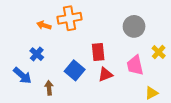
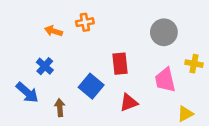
orange cross: (69, 18) -> (85, 22), size x0.6
yellow cross: (159, 52) -> (194, 64), turned -32
red triangle: (105, 75) -> (129, 103), moved

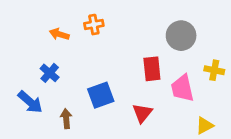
red rectangle: (120, 64) -> (152, 69), moved
blue square: (91, 86) -> (101, 95), turned 30
red triangle: (129, 103) -> (142, 113), turned -30

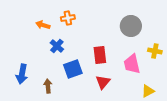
red rectangle: (152, 69) -> (100, 55), moved
blue cross: (50, 73) -> (57, 46), moved
blue arrow: (30, 102) -> (22, 74), turned 60

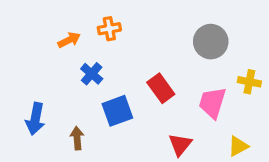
orange arrow: (43, 25) -> (69, 40), turned 136
red rectangle: (100, 55) -> (161, 88), turned -30
pink trapezoid: (132, 64) -> (212, 103), turned 30
red triangle: (103, 82) -> (180, 145), moved

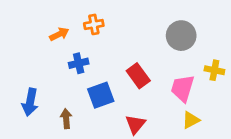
blue cross: (92, 74) -> (79, 63), turned 36
red triangle: (180, 145) -> (135, 124), moved
yellow triangle: (238, 146) -> (191, 120), moved

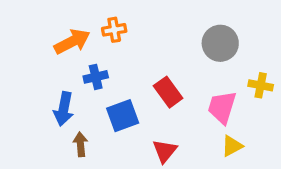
orange arrow: (59, 34) -> (72, 42), size x1.5
blue arrow: (30, 102) -> (64, 109), moved

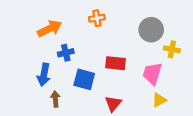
orange cross: (114, 30) -> (97, 18), moved
yellow cross: (261, 85) -> (172, 49), moved
red rectangle: (168, 92) -> (115, 63), turned -48
blue square: (123, 116) -> (84, 79), turned 35

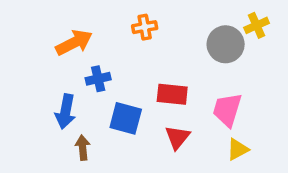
yellow cross: (172, 49) -> (257, 25), moved, turned -35
red triangle: (113, 104) -> (177, 137), moved

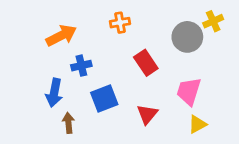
red rectangle: (172, 94) -> (146, 63), moved, turned 50
blue square: (126, 118) -> (104, 98), turned -36

